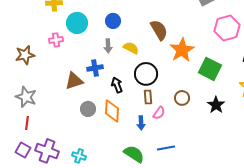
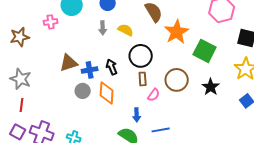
blue cross: (95, 68) -> (90, 70), moved
brown circle: (182, 98) -> (177, 80), size x1.5
blue arrow: (141, 123) -> (137, 115), moved

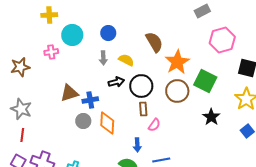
black arrow: (112, 67) -> (116, 82), moved, turned 98
brown circle: (177, 80) -> (177, 91), moved

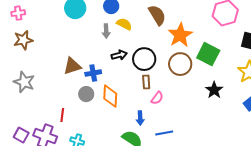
pink cross: (51, 52) -> (18, 13), moved
yellow semicircle: (126, 60) -> (124, 24), moved
red line: (22, 135) -> (62, 115), moved

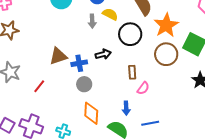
black arrow: (119, 55) -> (103, 54), moved
black circle: (144, 59) -> (130, 34), moved
gray circle: (86, 94) -> (84, 84), moved
orange diamond: (110, 96) -> (91, 113), moved
red line: (62, 115) -> (39, 86), moved, turned 32

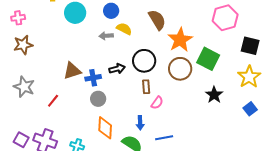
gray arrow: (92, 21) -> (106, 36), turned 88
black circle: (130, 34) -> (144, 61), moved

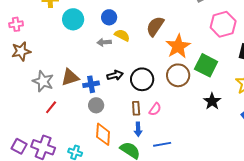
brown semicircle: (157, 20) -> (155, 26), turned -115
black circle: (144, 61) -> (142, 79), moved
gray star: (24, 87) -> (43, 81), moved
brown rectangle: (146, 87) -> (136, 108), moved

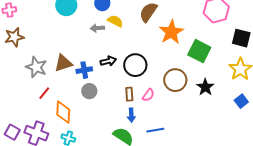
brown circle: (178, 75) -> (175, 80), moved
orange diamond: (103, 134) -> (63, 112), moved

